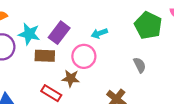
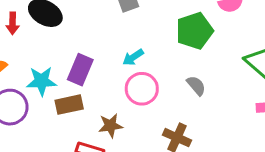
green pentagon: (148, 25) -> (194, 31), turned -30
pink circle: (84, 56) -> (142, 89), moved

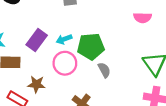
green pentagon: (194, 31) -> (91, 47), moved
purple rectangle: (80, 70) -> (37, 40), moved

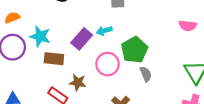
cyan arrow: (64, 39) -> (104, 31), moved
green pentagon: (91, 47) -> (134, 50), turned -30

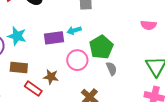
purple rectangle: (82, 39) -> (54, 38), turned 42
brown rectangle: (54, 59) -> (19, 68), moved

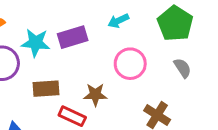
purple rectangle: (54, 38) -> (73, 37), moved
green pentagon: (101, 47) -> (175, 23), moved

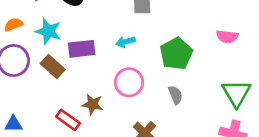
cyan star: (36, 43) -> (48, 31), moved
brown rectangle: (46, 89) -> (53, 66), moved, turned 35

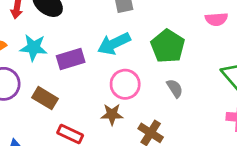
cyan arrow: (126, 42) -> (114, 44), size x1.6
brown rectangle: (53, 66) -> (45, 98), moved
brown star: (92, 104) -> (112, 114), moved

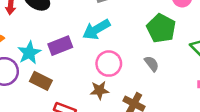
green pentagon: (168, 46) -> (161, 28), moved
cyan star: (34, 48) -> (29, 53), moved, turned -30

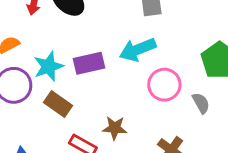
pink circle: (109, 64) -> (164, 85), moved
brown star: (99, 90) -> (115, 128), moved

